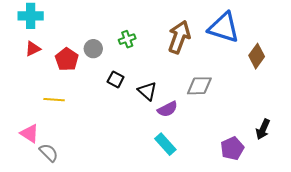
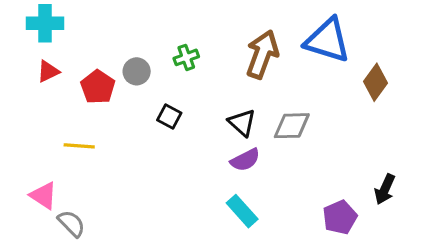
black triangle: (147, 91) -> (242, 123), moved

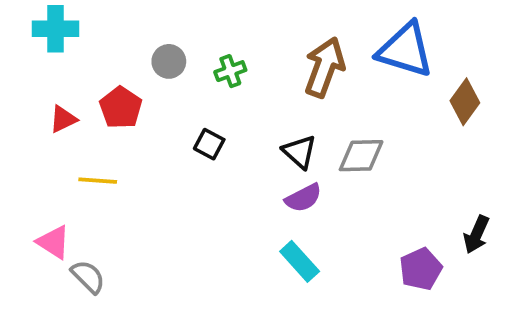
red triangle: (48, 71) -> (63, 119), moved
gray circle: (137, 71) -> (169, 61), moved

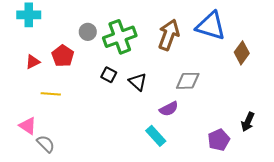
green cross: (230, 71) -> (120, 37), size x2.0
black triangle: (300, 152) -> (138, 82), moved
purple semicircle: (303, 198) -> (169, 109), moved

